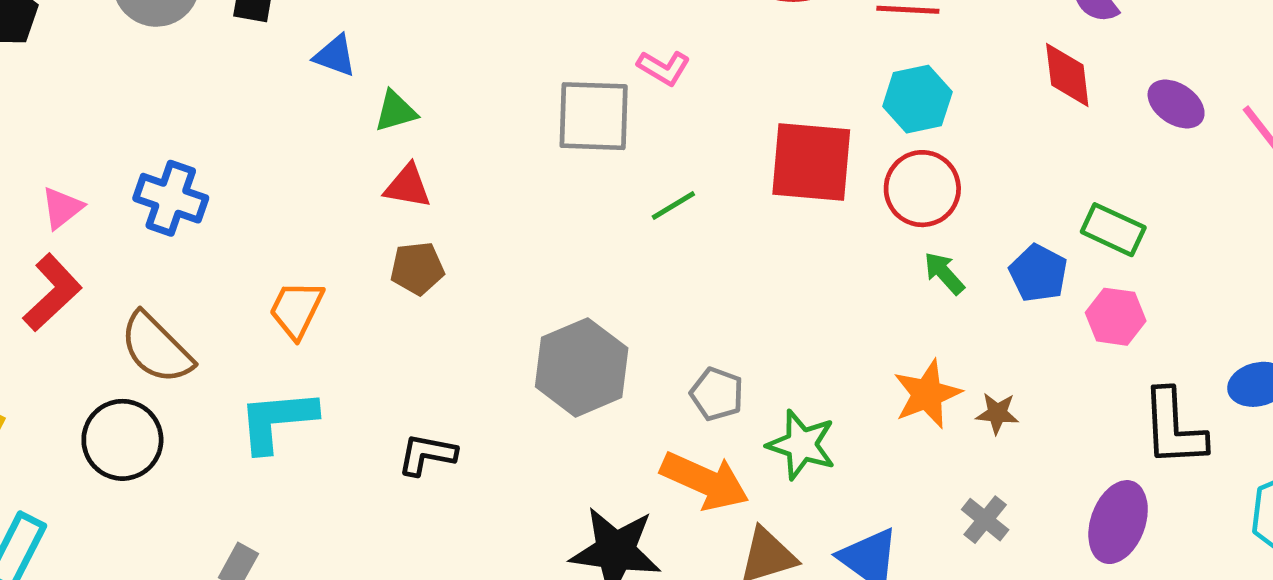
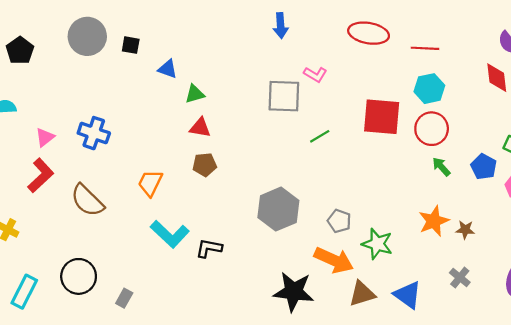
cyan L-shape: (277, 421) -> (170, 234), moved, turned -132
black circle: (122, 440) -> (79, 276), moved

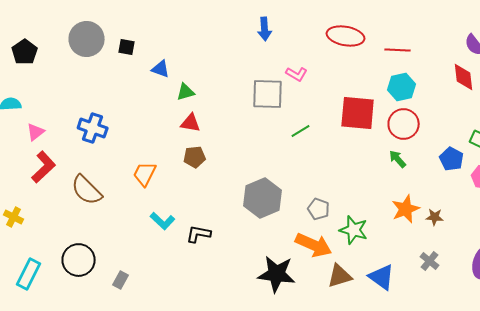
pink triangle: (45, 137) -> (36, 132), moved
green arrow: (441, 167) -> (398, 159), moved
cyan L-shape: (170, 234) -> (163, 221), size x0.7

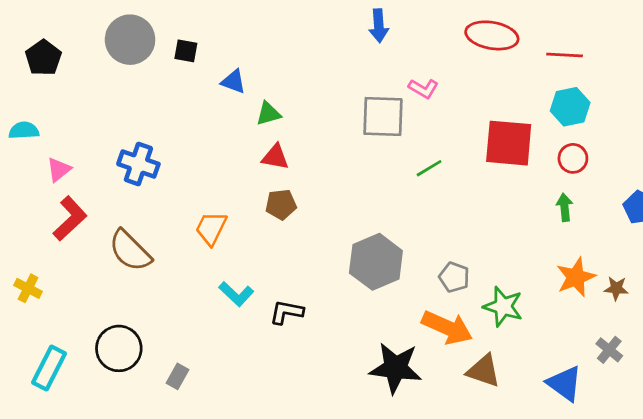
red circle: (404, 124) -> (573, 158), size x0.7
green arrow: (398, 159) -> (565, 207), turned 36
brown triangle: (340, 276) -> (484, 371), turned 36
blue triangle: (382, 277) -> (565, 383), moved

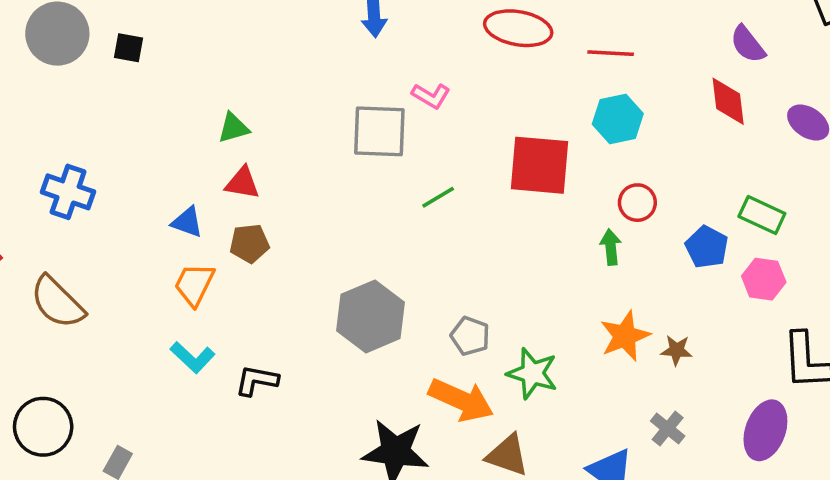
blue triangle: (233, 82) -> (187, 222), moved
red circle: (573, 158) -> (637, 203), moved
orange trapezoid: (211, 228) -> (194, 284), moved

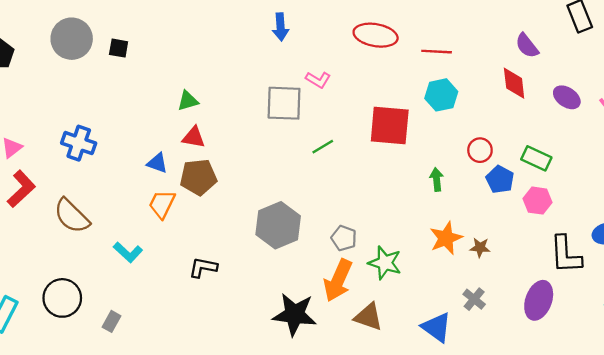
red circle: (637, 203) -> (480, 150), moved
brown pentagon: (249, 243) -> (198, 177), size x1.4
cyan L-shape: (193, 357) -> (128, 252), moved
orange arrow: (461, 400) -> (338, 280), turned 90

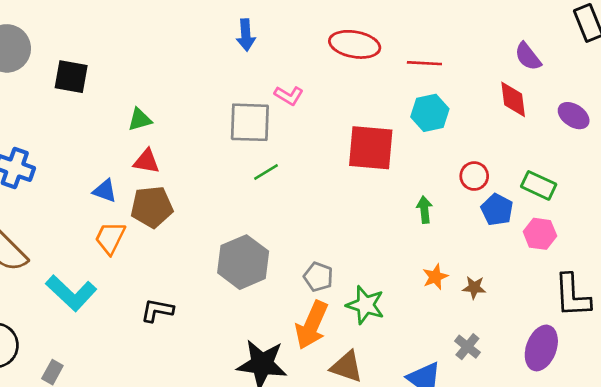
black square: (119, 48) -> (71, 77), moved, size x1.5
green line: (323, 147) -> (266, 172), moved
orange star: (446, 238) -> (435, 277), size x0.7
cyan L-shape: (128, 252) -> (71, 293), size x1.5

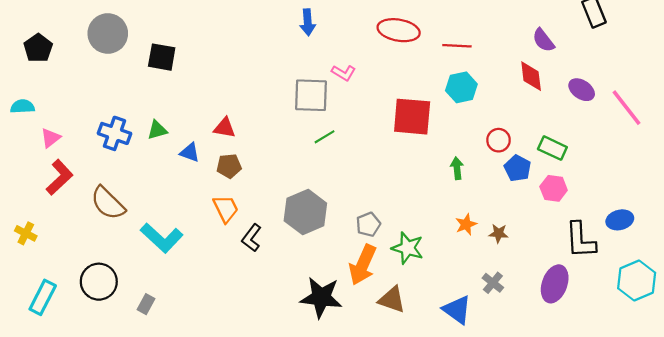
green triangle: (140, 120) -> (157, 130), moved
brown pentagon: (152, 207) -> (229, 166), size x0.7
orange trapezoid: (110, 238) -> (226, 209), moved, turned 128
gray pentagon: (318, 277) -> (368, 224), turned 30
black L-shape: (157, 310) -> (252, 238), moved, turned -64

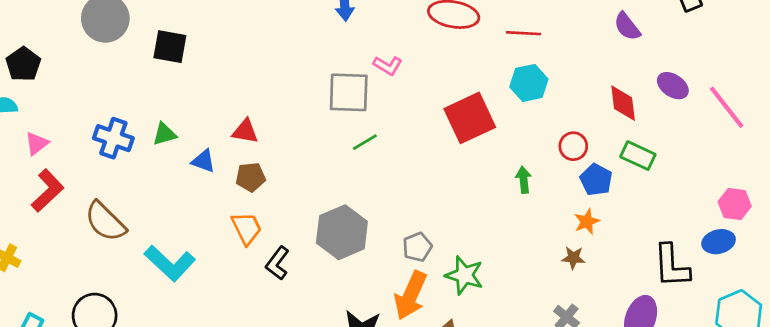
black pentagon: (38, 48) -> (23, 64), moved
red diamond: (531, 76) -> (623, 103), moved
red square: (412, 117) -> (470, 118), turned -30
pink hexagon: (554, 188) -> (735, 204), moved
orange star: (466, 224) -> (587, 221), moved

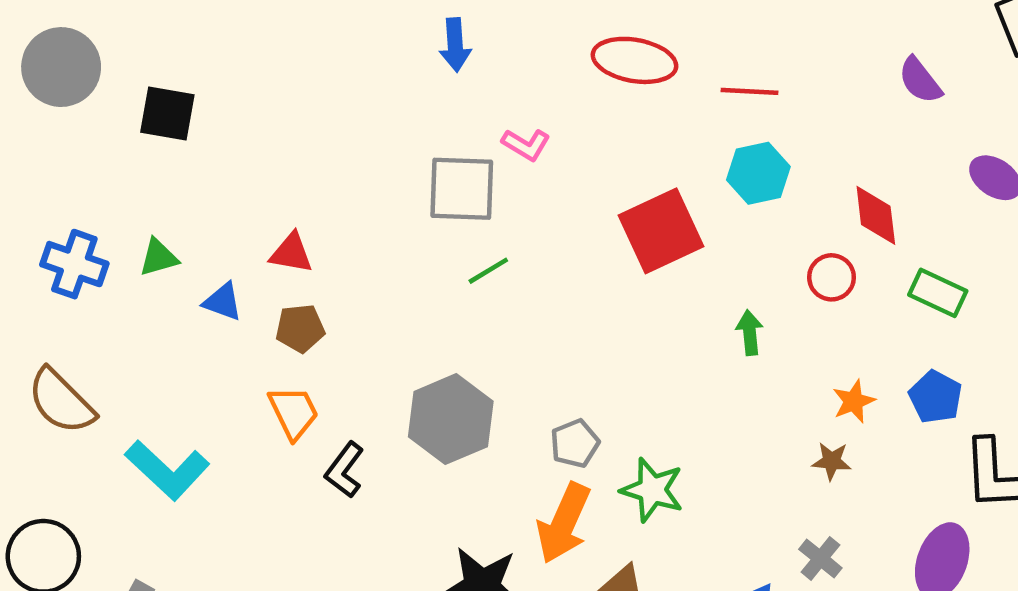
red diamond: (623, 103) -> (876, 215), moved
blue pentagon: (596, 180) -> (936, 397), moved

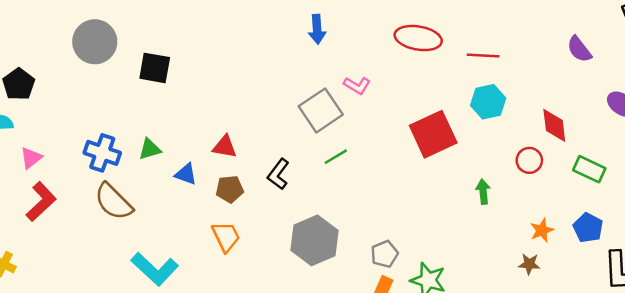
gray square: (462, 189) -> (321, 110), turned -36
brown semicircle: (61, 401) -> (113, 202), moved
black L-shape: (344, 470) -> (278, 174), moved

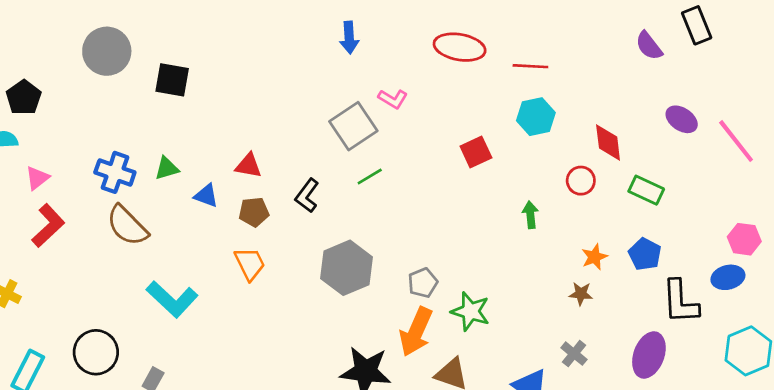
purple semicircle: (579, 49) -> (649, 46), moved
red square: (433, 134) -> (476, 152), size x0.6

